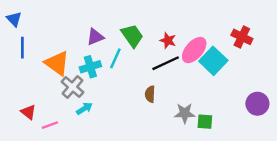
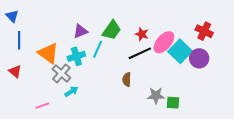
green trapezoid: (132, 36) -> (112, 30), turned 70
purple circle: (257, 104) -> (199, 58), moved
red triangle: (28, 112) -> (15, 71), moved

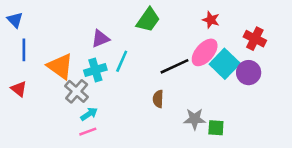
green trapezoid: (112, 30) -> (148, 20), moved
red star: (142, 34) -> (211, 20), moved
pink line: (42, 106) -> (88, 132), moved

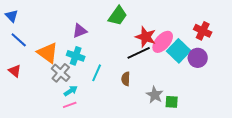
red star: (211, 20) -> (146, 37), moved, size x1.5
blue line: (24, 50) -> (19, 40), turned -48
cyan line: (122, 61) -> (97, 73), moved
cyan cross: (95, 70) -> (76, 56), turned 36
gray star: (195, 119) -> (155, 95), turned 30

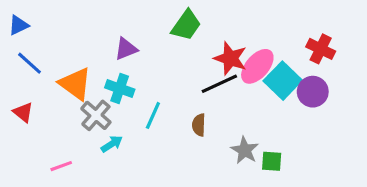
blue triangle: (12, 16) -> (18, 25), turned 48
pink line: (70, 105) -> (61, 166), moved

